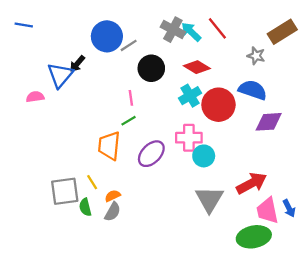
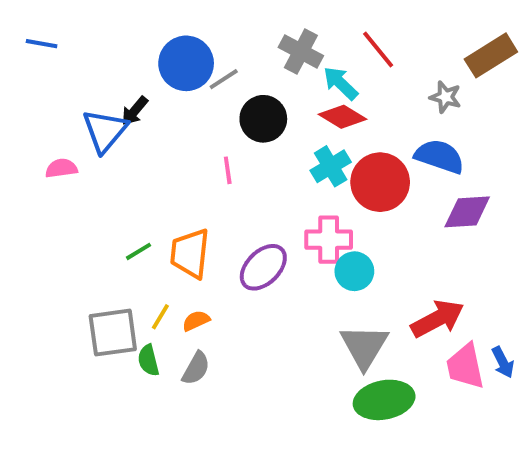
cyan arrow: (191, 32) -> (341, 83), moved
green line: (129, 121) -> (139, 251), moved
yellow line: (92, 182) -> (160, 317), turned 63
orange semicircle: (113, 196) -> (196, 321), moved
green ellipse: (254, 237) -> (384, 400), moved

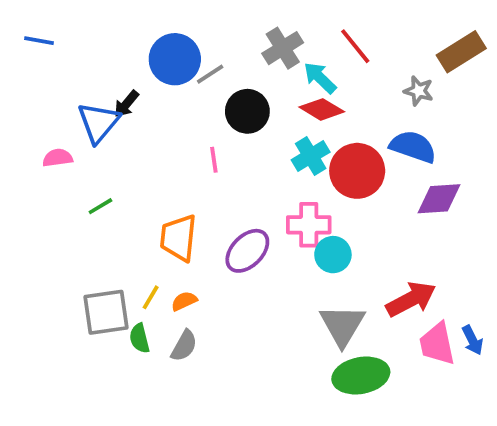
gray cross: (301, 51) -> (283, 48), turned 30
green line: (139, 251) -> (100, 206), moved

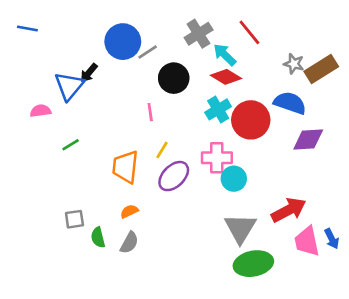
brown rectangle: (461, 52) -> (321, 69), moved
yellow line: (151, 297) -> (162, 150), moved
gray square: (106, 312) -> (74, 219), size x0.6

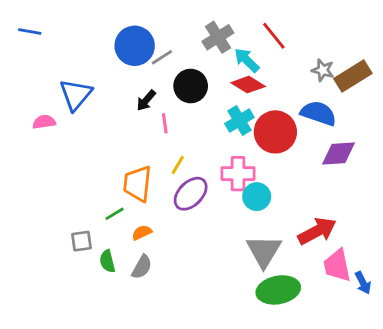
black arrow: (89, 73) -> (146, 100), moved
green line: (71, 145) -> (115, 214), moved
blue arrow: (332, 239) -> (363, 283), moved

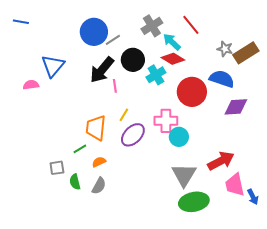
black arrow: (146, 100) -> (102, 70), size x1.8
cyan cross: (239, 120) -> (156, 75), moved

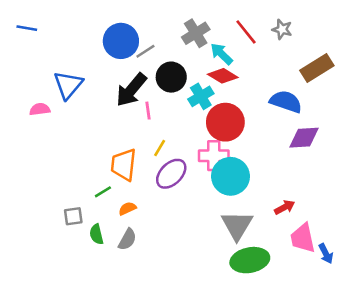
gray star: (225, 49) -> (282, 29), moved
red circle: (192, 92) -> (225, 122), moved
cyan circle: (179, 137) -> (231, 176), size x1.5
red arrow: (221, 161) -> (285, 207), size x0.6

